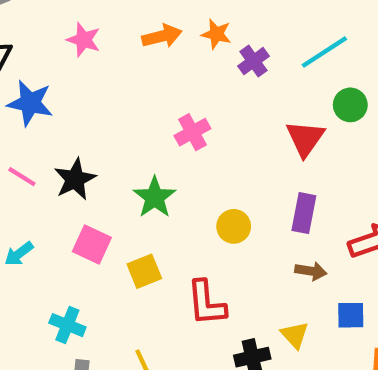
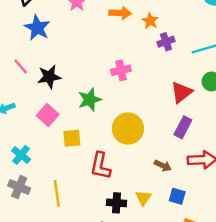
purple rectangle: (304, 213) -> (183, 127), moved
yellow circle: (234, 226) -> (128, 129), size x1.6

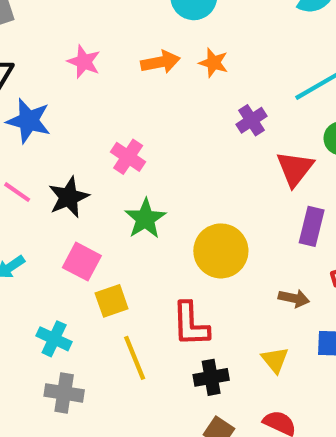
purple cross: (166, 42) -> (252, 120), moved
pink cross: (121, 70) -> (128, 157), moved, turned -30
yellow square: (72, 138) -> (112, 301), moved
yellow line: (57, 193) -> (135, 358), moved
black cross: (117, 203) -> (211, 377), moved

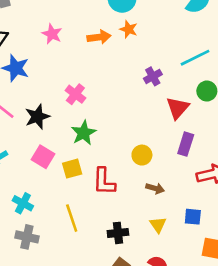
orange star: (214, 63) -> (129, 29), moved
yellow circle: (221, 251) -> (142, 155), moved, size x0.6
brown arrow: (294, 298) -> (155, 188), moved
yellow square: (112, 301) -> (72, 169), moved
red L-shape: (191, 324) -> (104, 181), moved

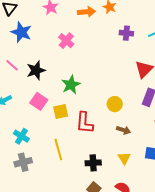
purple cross: (153, 76) -> (126, 33), moved, turned 32
pink cross: (75, 94) -> (66, 41), moved
gray cross: (27, 237) -> (23, 162), turned -30

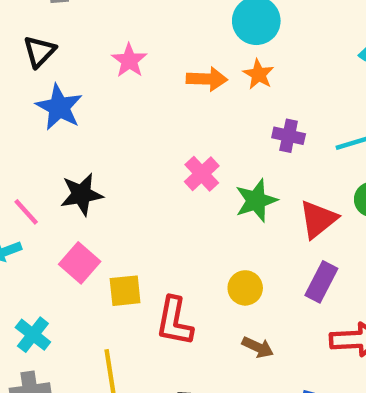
pink cross: (66, 41) -> (202, 174), moved
pink line: (12, 65) -> (26, 212), moved
green star: (71, 85) -> (256, 201), moved

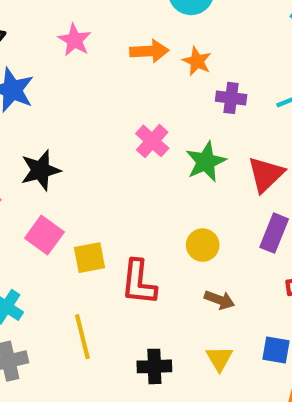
orange star: (258, 74) -> (197, 61), moved

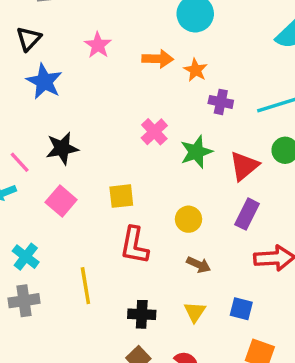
yellow square: (90, 258) -> (121, 196), moved

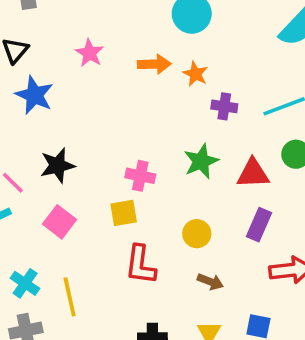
pink cross: (154, 132) -> (140, 176), moved, turned -32
red triangle: (244, 166) -> (253, 173), turned 40
yellow line: (85, 286) -> (70, 297), moved

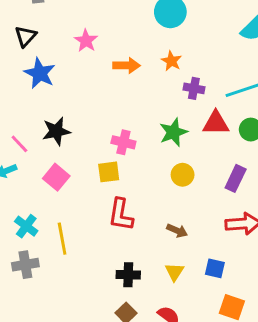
orange arrow: (154, 64) -> (127, 65), moved
red triangle: (253, 173) -> (216, 123), moved
purple rectangle: (259, 225) -> (236, 178), moved
yellow circle: (197, 234) -> (183, 175), moved

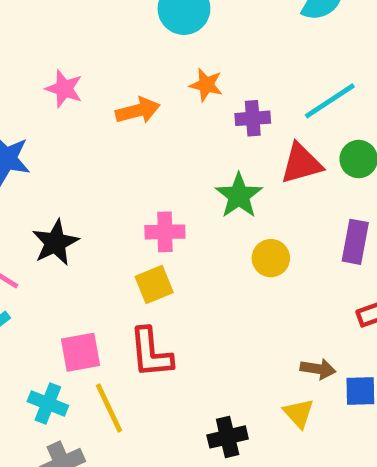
pink square: (56, 177) -> (81, 352), moved, turned -35
red L-shape: (121, 215) -> (151, 353), moved
brown arrow: (177, 231) -> (318, 369), moved

